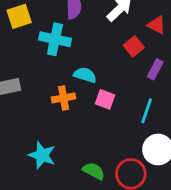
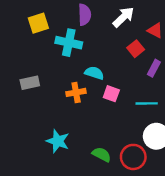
cyan line: (147, 111) -> (147, 103), turned 70

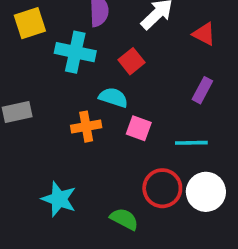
red square: (136, 49) -> (132, 61), moved
red circle: (133, 157) -> (162, 188), moved

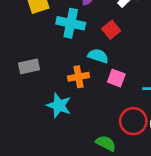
cyan star: (59, 199) -> (59, 105), moved

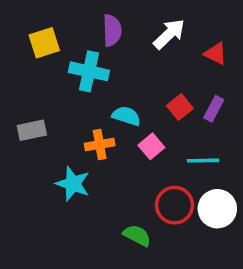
red square: (111, 30) -> (180, 107), moved
pink square: (116, 78) -> (151, 146), turned 30

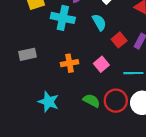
cyan semicircle: (126, 116) -> (99, 22), moved, turned 42
cyan star: (73, 184) -> (49, 102), moved
green semicircle: (137, 235) -> (92, 101), moved

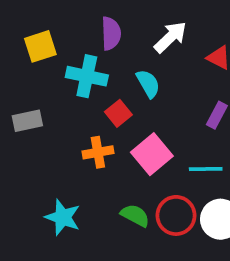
red square: (119, 40) -> (118, 113), moved
gray rectangle: (28, 54) -> (27, 121), moved
pink square: (101, 64) -> (152, 154), size x1.5

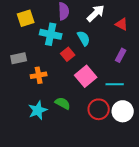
orange cross: (98, 152) -> (39, 75), moved
green semicircle: (135, 215) -> (63, 103), moved
cyan star: (63, 217) -> (38, 110), turned 30

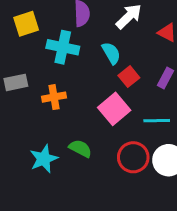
red square: (68, 54) -> (129, 77), moved
orange cross: (39, 75) -> (54, 97), moved

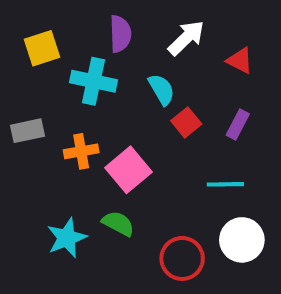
pink square: (114, 109) -> (129, 170), moved
red circle: (133, 157) -> (182, 258), moved

